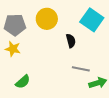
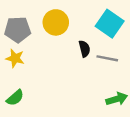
gray line: (81, 69) -> (107, 58), moved
green semicircle: (23, 82) -> (15, 98), moved

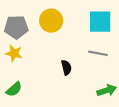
cyan square: (110, 24) -> (100, 22), turned -35
black semicircle: (84, 49) -> (66, 67), moved

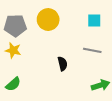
cyan square: (100, 22) -> (94, 21), size x0.6

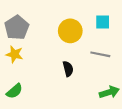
yellow circle: (48, 20) -> (70, 31), moved
gray pentagon: (15, 26) -> (17, 28), turned -30

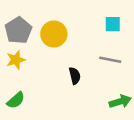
yellow circle: (70, 31) -> (54, 34), moved
yellow star: (14, 54) -> (16, 60), turned -30

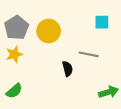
gray line: (110, 60) -> (89, 54), moved

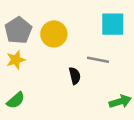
cyan square: (102, 22) -> (113, 24), size x1.5

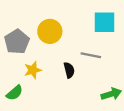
gray pentagon: (18, 30) -> (17, 42), moved
yellow star: (16, 60) -> (33, 70), moved

